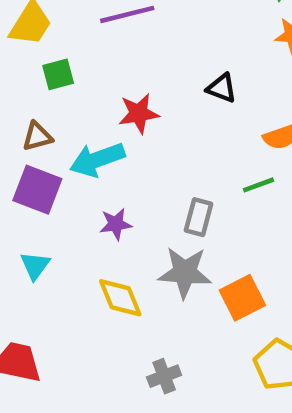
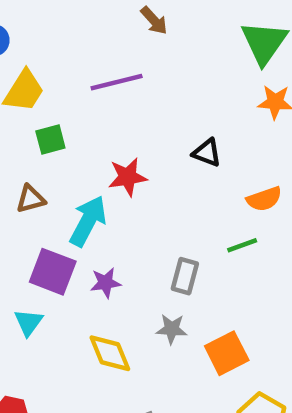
cyan arrow: (97, 160) -> (88, 221), turned 138
purple square: (37, 190) -> (53, 272), moved
gray star: (185, 272) -> (172, 329), size x0.6

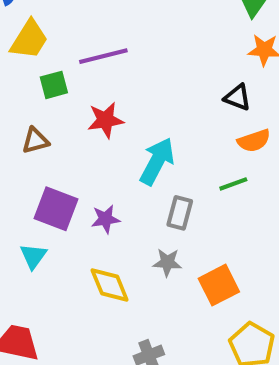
purple line: (117, 82) -> (103, 56), moved
black triangle: (207, 153) -> (237, 97), moved
red star: (128, 177) -> (105, 120), moved
cyan arrow: (88, 221) -> (157, 161), moved

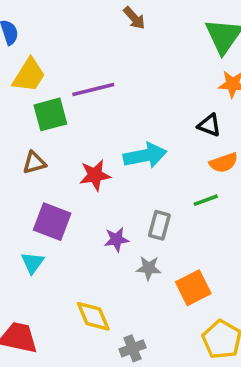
green square: (54, 85) -> (50, 114), size x1.4
red star: (105, 120) -> (95, 175), moved
cyan arrow: (157, 161) -> (145, 156), moved, turned 51
purple star: (105, 219) -> (116, 239), moved
yellow diamond: (110, 285) -> (93, 316), moved

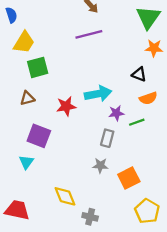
purple line: (93, 89) -> (89, 34), moved
purple star: (116, 239) -> (116, 113), moved
gray cross: (133, 348) -> (90, 217), turned 35

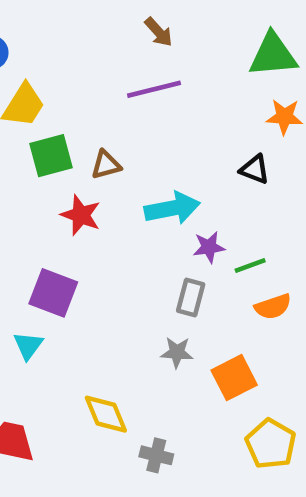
green triangle: (148, 17) -> (273, 55), turned 50
brown triangle: (27, 98) -> (106, 165), moved
orange semicircle: (148, 98) -> (273, 307), moved
red star: (66, 106) -> (81, 215), moved, turned 30

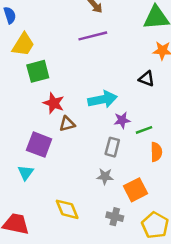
brown triangle: (106, 165) -> (67, 124), moved
orange semicircle: (273, 307) -> (156, 152), turned -72
gray cross: (156, 455) -> (115, 217), moved

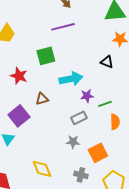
green square: (38, 71) -> (46, 56), moved
red star: (54, 103) -> (19, 76), moved
purple square: (39, 145) -> (19, 116), turned 30
gray rectangle: (112, 147) -> (79, 118), turned 49

